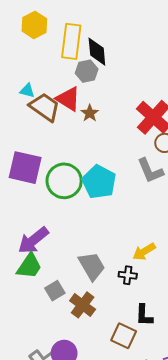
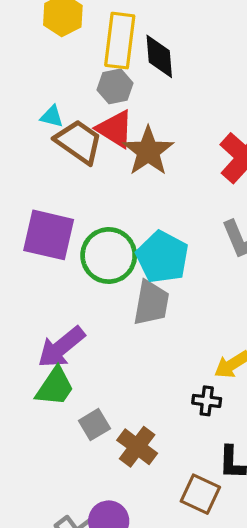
gray hexagon: (87, 71) -> (115, 86), moved
brown star: (90, 113) -> (148, 151), size x1.8
gray trapezoid: (92, 266) -> (151, 303), moved, turned 40

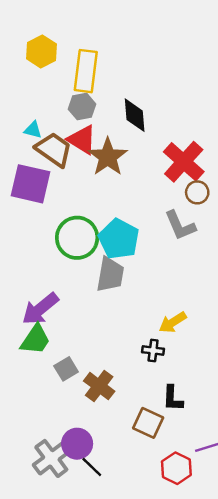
black diamond: (159, 56) -> (135, 115), moved
purple square: (49, 235) -> (30, 184), moved

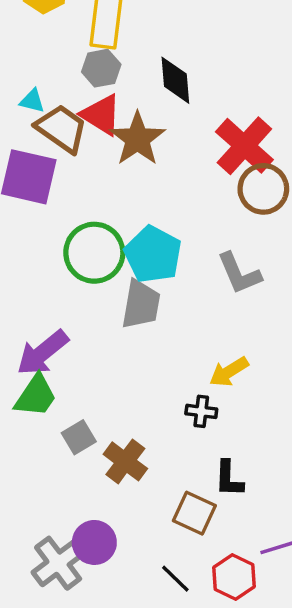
brown circle: (197, 192) -> (263, 189), size x1.5
gray L-shape: (180, 225) -> (239, 273), moved
black line: (92, 467) -> (175, 579), moved

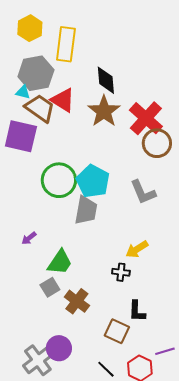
gray hexagon: (101, 68) -> (36, 73), moved, size x1.6
brown star: (137, 139) -> (104, 111), moved
purple arrow: (43, 353) -> (29, 238), size x0.5
green trapezoid: (36, 396) -> (60, 262), moved

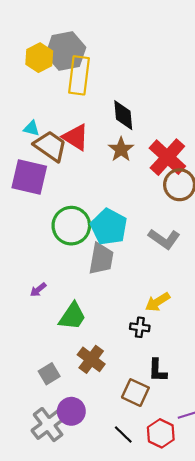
gray hexagon: (36, 73) -> (66, 51), moved
brown star: (104, 111) -> (121, 149), size x0.7
gray L-shape: (143, 192) -> (164, 239), turned -32
gray square: (50, 287) -> (49, 374), moved

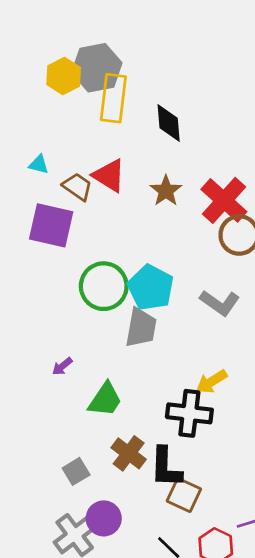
black diamond: (123, 115) -> (169, 123), moved
cyan triangle: (32, 128) -> (39, 165), moved
brown trapezoid: (50, 146) -> (77, 187), size x0.7
black cross: (140, 327) -> (189, 413), size x1.8
black L-shape: (157, 370) -> (166, 467), moved, size x1.4

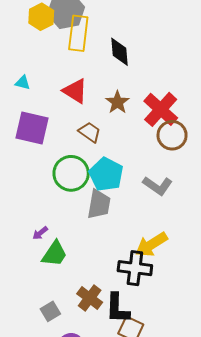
brown trapezoid: (77, 187) -> (90, 132), moved
yellow arrow: (212, 382) -> (151, 244), size x1.4
green trapezoid: (105, 400) -> (55, 254), moved

